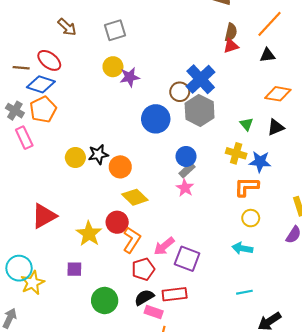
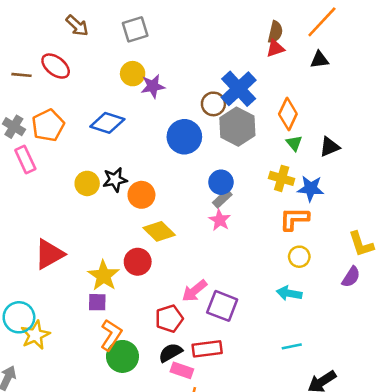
blue diamond: (41, 84) -> (107, 123), moved
orange diamond: (278, 94) -> (288, 114), moved, turned -75
orange L-shape: (132, 240) -> (111, 335), moved
purple square: (74, 269) -> (97, 302), moved

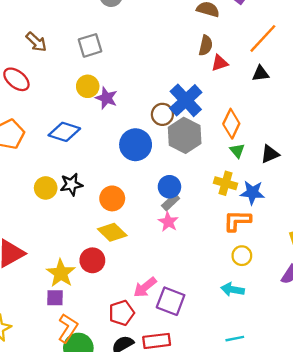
brown semicircle: (275, 32) -> (206, 45), moved
purple star: (153, 86) -> (106, 98), turned 30
orange circle: (141, 195) -> (112, 198), moved

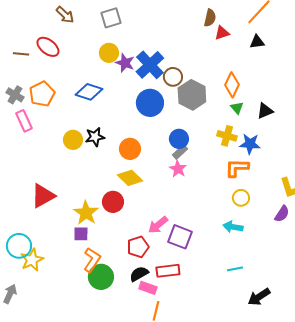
blue cross: (186, 100) -> (150, 65), moved

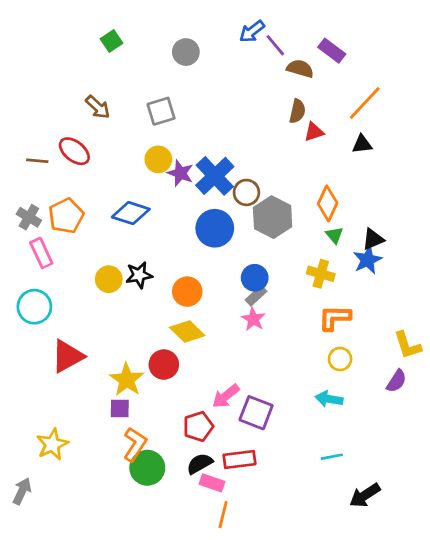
blue star: (250, 144) -> (368, 260), moved, turned -30
cyan circle: (19, 246) -> (34, 307), moved

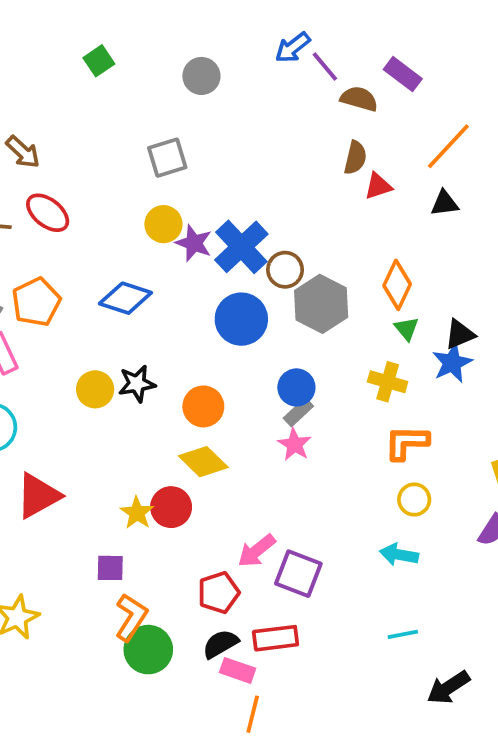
brown arrow: (98, 107) -> (23, 152), moved
yellow star: (127, 380) -> (137, 513), moved, size x0.7

